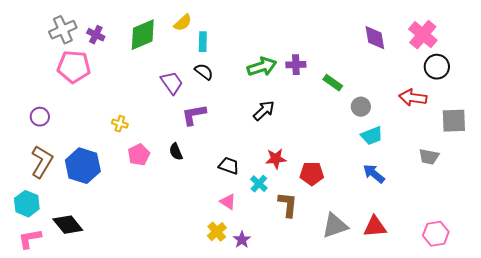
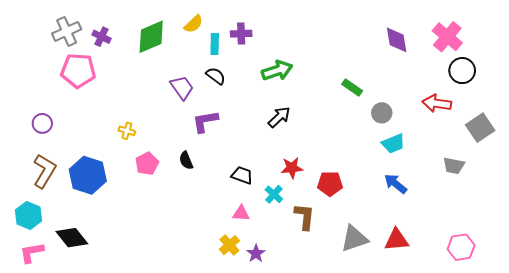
purple cross: (296, 65) -> (241, 34), moved
gray square: (454, 121) -> (480, 128), turned -32
pink triangle: (228, 202) -> (241, 213), turned -30

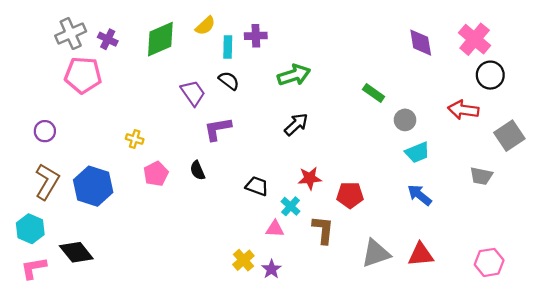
pink triangle: (241, 213) -> (275, 229), moved

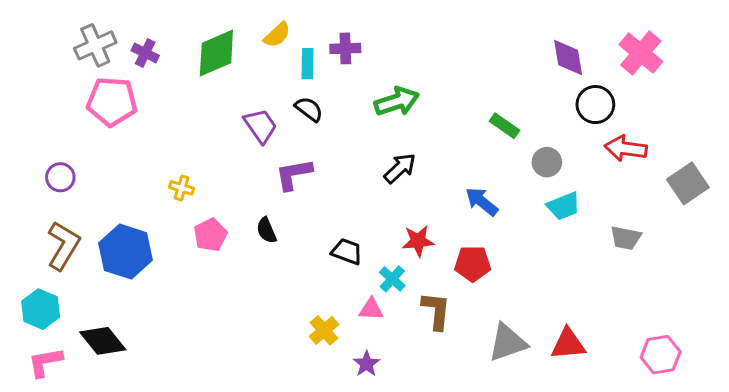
black circle: (490, 75) -> (595, 105), moved
gray trapezoid: (481, 176) -> (626, 238), moved
blue arrow: (420, 195) -> (482, 202), moved
yellow cross: (243, 260) -> (324, 330), moved

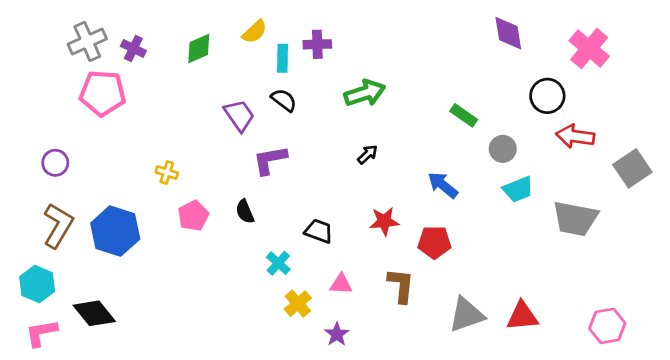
green diamond: (216, 53) -> (199, 48), size x0.7
purple diamond: (568, 58) -> (508, 33), moved
black arrow: (400, 168) -> (368, 154), size x0.7
gray trapezoid: (626, 238) -> (575, 219), size x1.6
cyan cross: (392, 279) -> (278, 263), moved

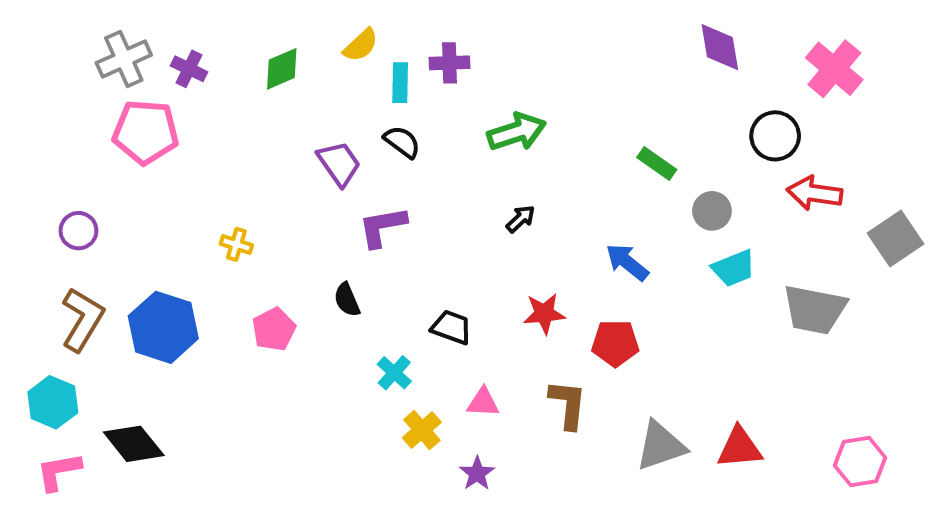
pink pentagon: (193, 216) -> (274, 329), moved

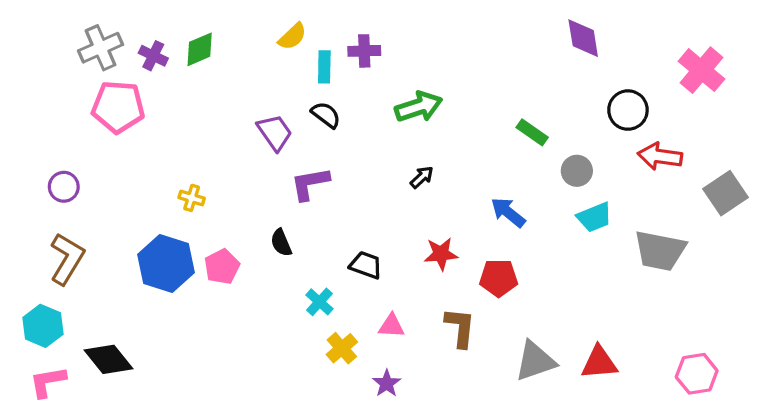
green diamond: (282, 69) -> (200, 49), moved
pink cross: (834, 69) -> (702, 70), moved
blue hexagon: (163, 327) -> (166, 263), moved

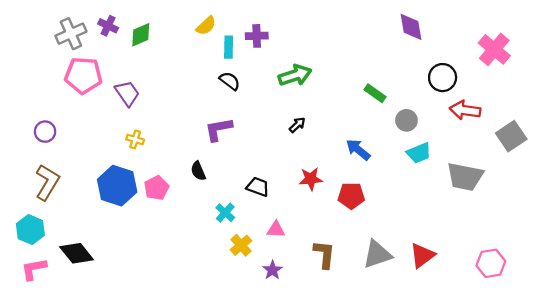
purple cross: (153, 56) -> (108, 26), moved
purple trapezoid: (275, 132) -> (127, 93), moved
brown L-shape: (460, 327) -> (324, 254), moved
red triangle: (599, 363) -> (422, 255), turned -32

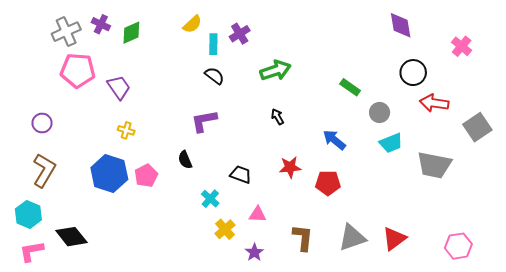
purple diamond: (411, 27) -> (401, 25), moved
purple cross: (257, 36) -> (240, 34), turned -30
pink cross: (494, 49) -> (462, 46), size x0.7
black arrow: (297, 125) -> (278, 117), turned -77

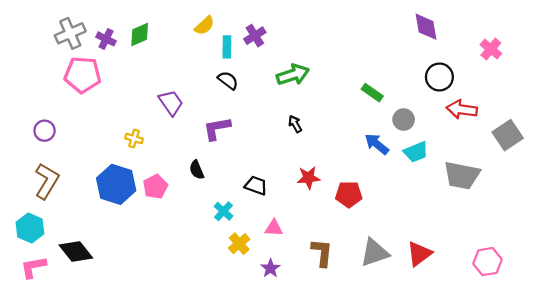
purple cross: (101, 24) -> (106, 39), moved
purple trapezoid: (119, 87) -> (171, 103), moved
blue arrow: (334, 140) -> (377, 144), moved

